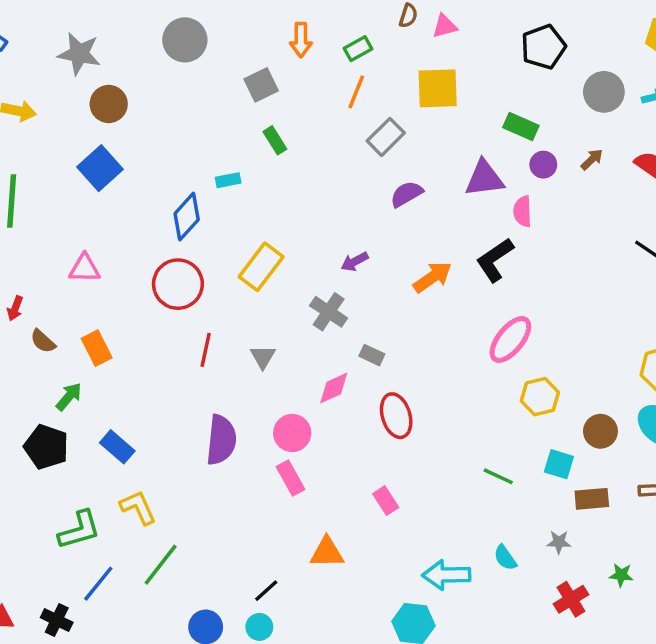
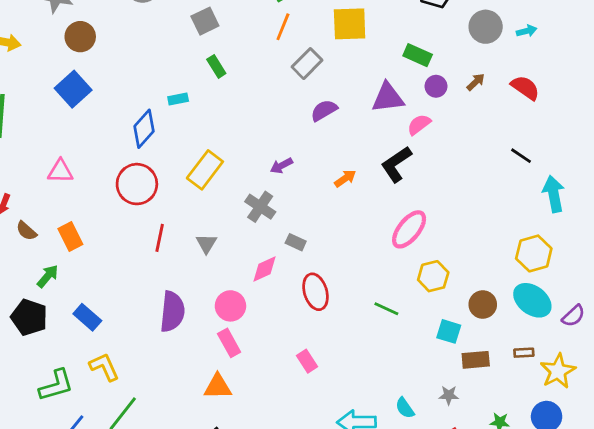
pink semicircle: (523, 211) -> (419, 125), turned 55
orange arrow: (432, 277) -> (345, 178), size x0.7
green line: (498, 476) -> (386, 309), moved
orange triangle: (327, 552) -> (218, 387), moved

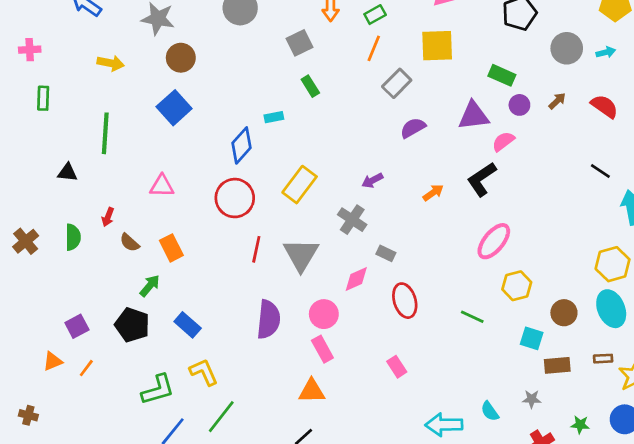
gray triangle: (206, 244) -> (301, 255), size x1.8
cyan ellipse: (532, 300) -> (611, 309), turned 30

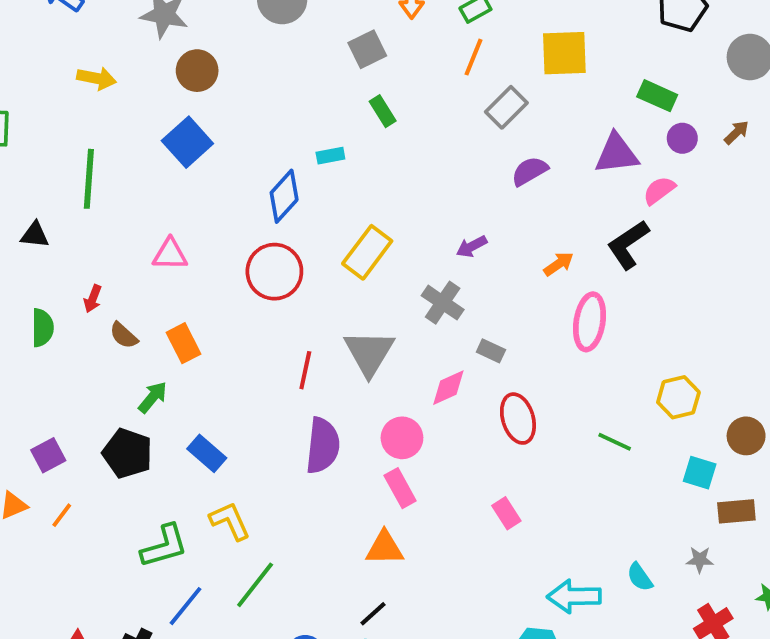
pink ellipse: (494, 241) -> (589, 322), moved, turned -30
red line: (256, 249) -> (305, 370), moved

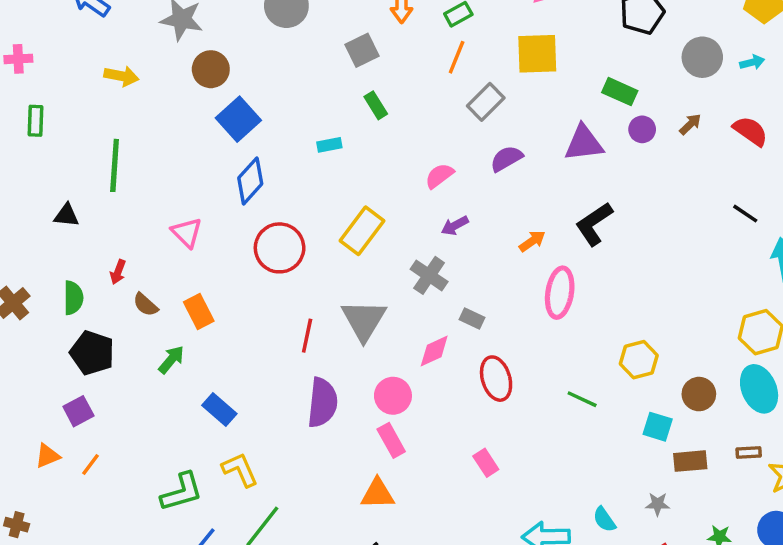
blue square: (187, 142) -> (238, 119), moved
pink semicircle: (659, 190) -> (439, 176), moved
blue diamond: (284, 196) -> (250, 181), moved
pink triangle: (170, 254) -> (187, 232), turned 44
black pentagon: (128, 453) -> (92, 353), moved

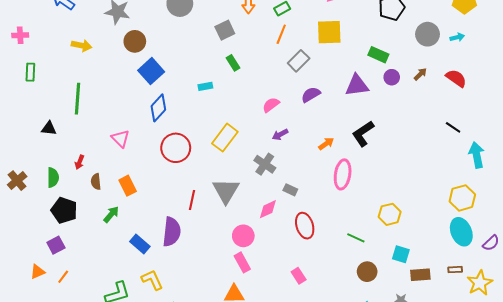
brown semicircle: (145, 305) -> (96, 182), turned 42
brown circle: (699, 394) -> (367, 272), moved
purple semicircle: (322, 403) -> (172, 232), moved

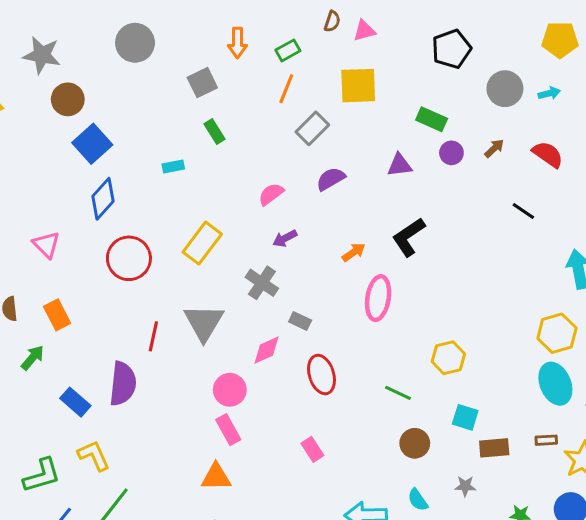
purple triangle: (357, 85) -> (399, 165), size x0.7
black line: (453, 127) -> (523, 211), moved

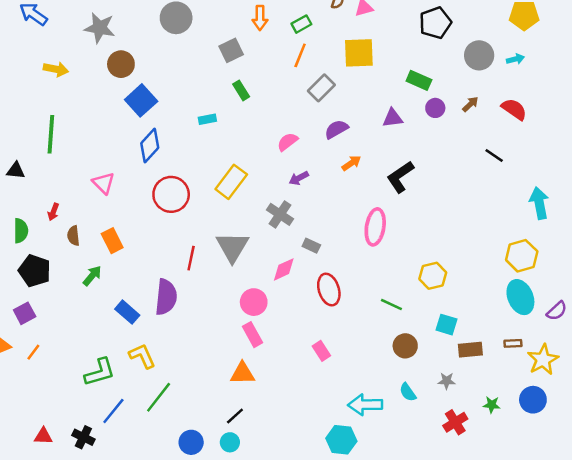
orange arrow: (354, 252) -> (351, 163), moved

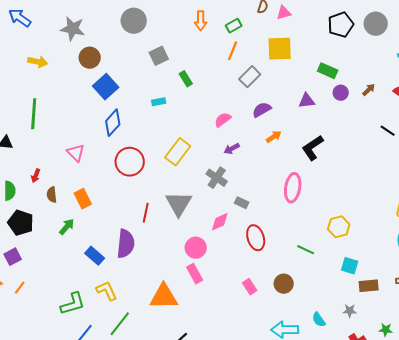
gray square: (231, 50) -> (159, 56), moved
gray circle: (479, 55) -> (376, 24), moved
brown circle: (405, 346) -> (284, 284), moved
orange triangle: (242, 373) -> (164, 297), moved, size x1.4

